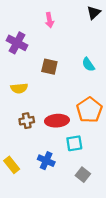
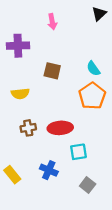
purple cross: (17, 43) -> (18, 46), turned -30
orange pentagon: (89, 110) -> (92, 96), moved

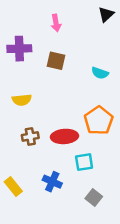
cyan semicircle: (93, 69) -> (100, 73), turned -35
brown square: (52, 71) -> (56, 61), moved
orange pentagon: (92, 96) -> (99, 121), moved

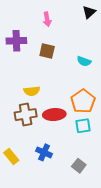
yellow semicircle: (22, 100) -> (32, 91), moved
brown cross: (30, 136) -> (26, 115), size x1.5
cyan square: (84, 162) -> (83, 126), moved

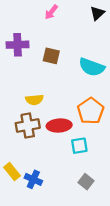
pink arrow: (47, 19) -> (51, 12), moved, turned 48
cyan semicircle: (84, 61) -> (92, 67), size x1.6
cyan square: (83, 126) -> (79, 146), moved
blue cross: (44, 152) -> (33, 179), moved

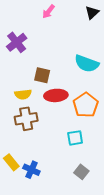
purple cross: (18, 45) -> (17, 42), turned -36
brown square: (51, 56) -> (42, 75), moved
yellow semicircle: (34, 100) -> (23, 94), moved
red ellipse: (59, 126) -> (56, 95), moved

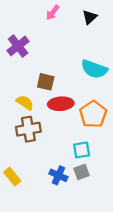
black triangle: (92, 13) -> (90, 17), moved
yellow semicircle: (23, 94) -> (25, 103), turned -140
blue cross: (31, 170) -> (58, 175), moved
gray square: (81, 172) -> (82, 172), moved, turned 32

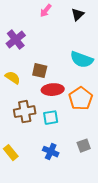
yellow semicircle: (25, 103) -> (13, 78), moved
cyan square: (82, 150) -> (51, 118), moved
gray square: (82, 172) -> (84, 146), moved

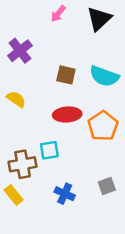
black triangle: (78, 15) -> (99, 19), size x1.5
brown square: (40, 71) -> (66, 75), moved
brown cross: (25, 112) -> (23, 164), moved
cyan square: (51, 118) -> (49, 150), moved

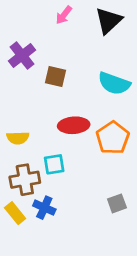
brown square: (66, 75) -> (55, 76), moved
yellow semicircle: (16, 99) -> (18, 138), moved, turned 144
blue cross: (65, 194) -> (44, 208), moved

